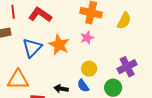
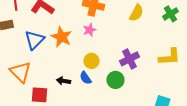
yellow semicircle: (124, 21) -> (136, 13), moved
orange triangle: (18, 80) -> (20, 72), turned 45

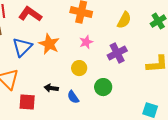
pink star: (90, 30) -> (86, 42), moved
purple cross: (130, 59) -> (117, 53), moved
blue semicircle: (86, 78) -> (73, 97), moved

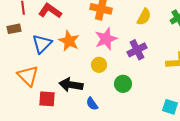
pink star: (86, 42) -> (106, 39), size x1.6
black arrow: (51, 88) -> (71, 85), size x1.6
blue semicircle: (73, 97) -> (92, 104), moved

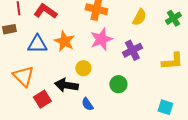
blue triangle: (42, 44) -> (37, 44), turned 45
yellow circle: (99, 65) -> (83, 68), moved
red square: (47, 99) -> (42, 99), turned -36

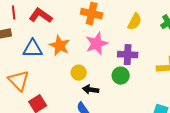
purple cross: (132, 50) -> (128, 55), turned 30
green circle: (118, 84) -> (121, 76), moved
black arrow: (66, 85) -> (91, 90), moved, size x0.7

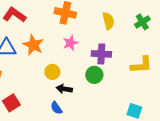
yellow semicircle: (135, 22) -> (108, 21), turned -42
pink star: (97, 44) -> (70, 43), size x0.7

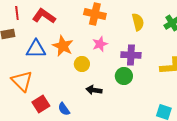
yellow circle: (52, 72) -> (82, 64), moved
blue semicircle: (56, 108) -> (64, 109), moved

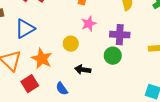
orange star: (63, 46) -> (42, 59), moved
blue triangle: (36, 49) -> (25, 29), turned -30
blue semicircle: (64, 109) -> (62, 89), moved

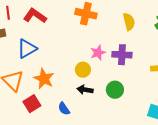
pink star: (89, 24) -> (98, 53), moved
yellow circle: (71, 44) -> (83, 70), moved
green circle: (113, 56) -> (115, 90), moved

